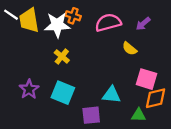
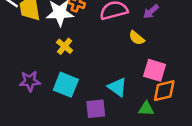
purple star: (29, 89) -> (30, 81), turned 30
cyan triangle: (111, 95) -> (117, 87), turned 30

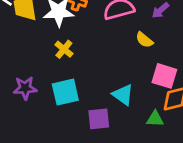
cyan square: (66, 85) -> (65, 92), turned -35

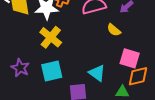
yellow cross: (64, 49) -> (51, 37), size x1.5
purple star: (25, 88) -> (20, 68), turned 30

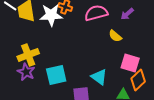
yellow cross: (51, 37) -> (28, 55), moved, turned 30
orange diamond: (138, 76) -> (138, 80), turned -30

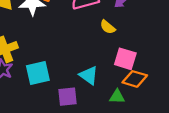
orange diamond: (138, 80) -> (135, 79), turned 60

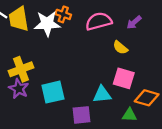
pink square: (125, 59) -> (124, 78), moved
cyan triangle: (89, 75) -> (102, 94), turned -42

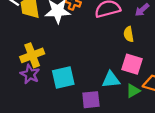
yellow semicircle: (120, 48) -> (129, 34), turned 40
green triangle: (129, 115) -> (133, 91), moved, turned -32

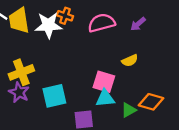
yellow semicircle: (129, 34) -> (130, 61), moved, turned -104
pink square: (132, 64) -> (104, 82), moved

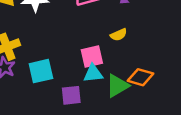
pink square: (104, 82) -> (92, 57), turned -30
green triangle: (129, 110) -> (117, 86), size x1.5

